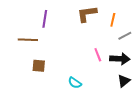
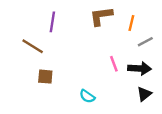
brown line: (28, 40) -> (33, 46), turned 30

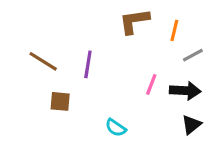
purple line: (52, 22) -> (88, 64), moved
pink line: (114, 64) -> (151, 84), turned 42

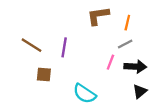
gray line: (193, 55) -> (125, 44), moved
cyan semicircle: (116, 128) -> (85, 94), size x1.5

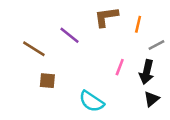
gray line: (125, 44) -> (156, 45), moved
purple line: (64, 47) -> (69, 35), moved, turned -60
black arrow: (135, 67) -> (147, 72), turned 100

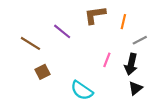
brown square: (47, 81) -> (42, 72), turned -32

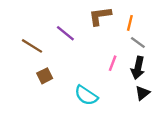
gray line: (140, 40) -> (138, 42), moved, turned 64

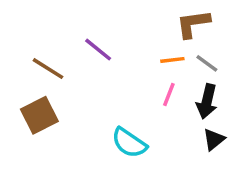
brown L-shape: (100, 16) -> (193, 24), moved
orange line: (130, 23) -> (172, 60), moved, turned 70
brown square: (45, 76) -> (39, 115), moved, size x1.5

